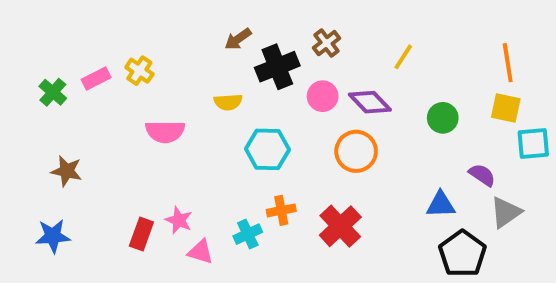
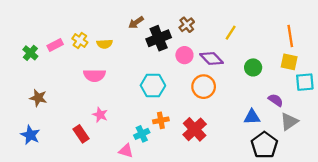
yellow semicircle: (228, 102) -> (105, 44), moved
pink star: (179, 220) -> (100, 115), moved
red rectangle: (141, 234) -> (81, 134), turned -54
blue star: (53, 236) -> (30, 135), turned 30
pink triangle: (201, 252) -> (126, 151), moved

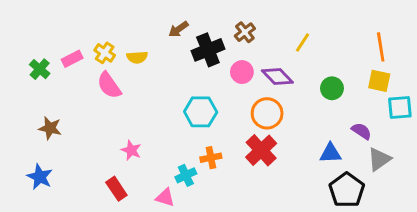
pink semicircle: (94, 75) -> (109, 85), moved, turned 55
red cross: (195, 129) -> (261, 150), moved
red rectangle: (81, 134) -> (116, 189), moved

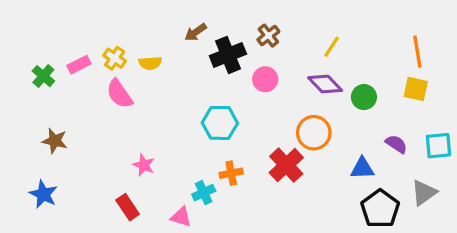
purple diamond: (277, 76) -> (325, 84), moved
cyan square: (400, 107) -> (438, 146), moved
orange circle: (267, 113) -> (314, 133), moved
gray triangle: (379, 159) -> (424, 193), moved

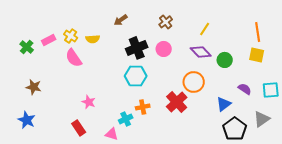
black cross: (228, 55) -> (137, 48), moved
blue triangle: (362, 168) -> (224, 104), turned -35

